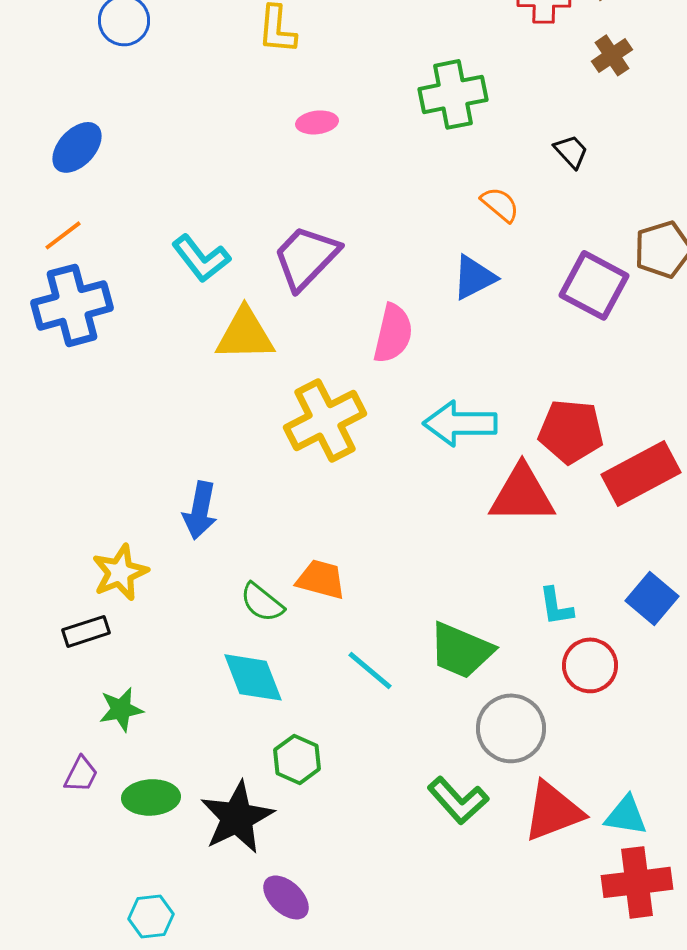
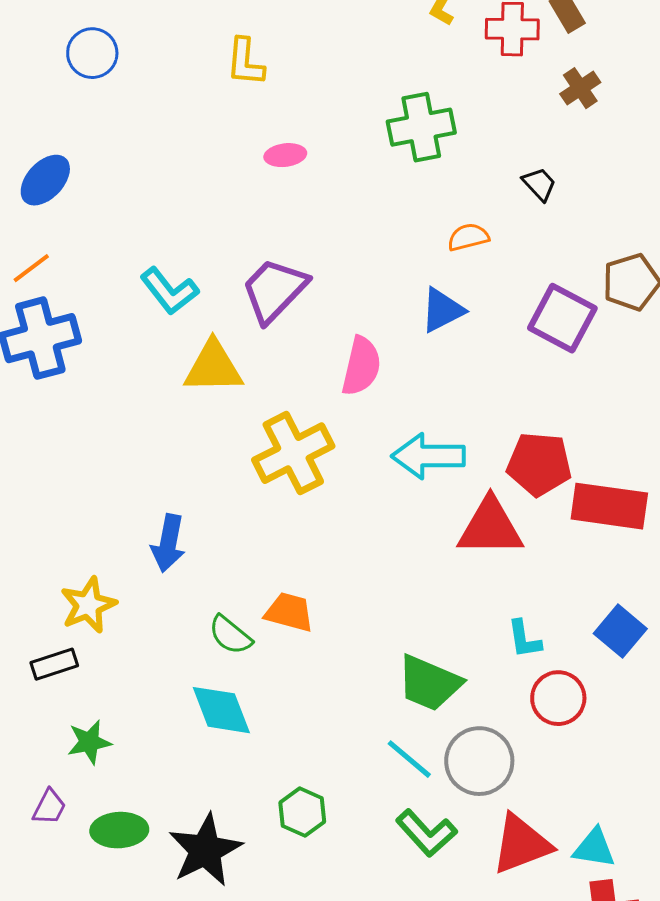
orange semicircle: (500, 204) -> (468, 237), turned -54
red rectangle: (641, 473) -> (609, 506), turned 36
cyan line: (370, 670) -> (409, 759), moved
green hexagon: (297, 759) -> (302, 812), moved

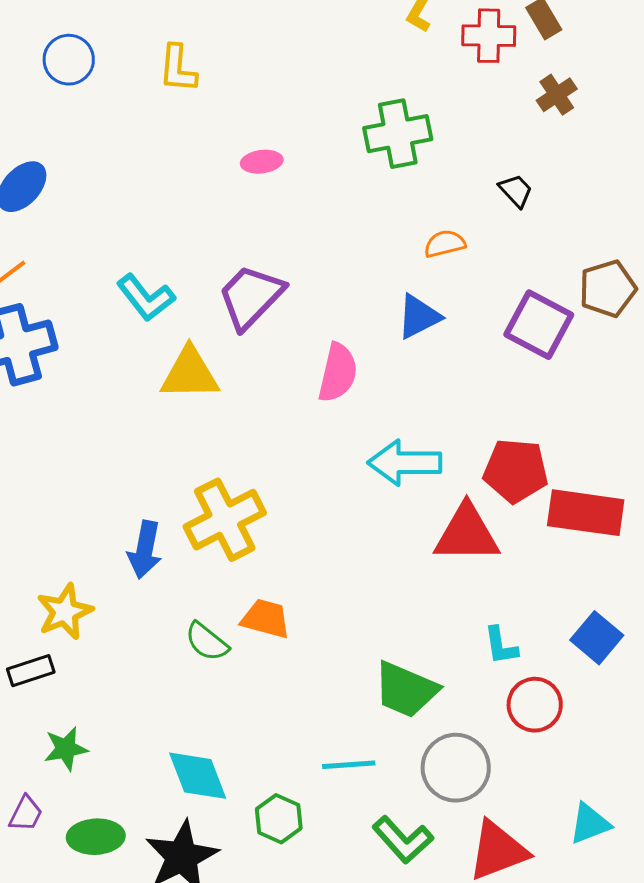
yellow L-shape: (245, 62) -> (178, 69), moved
yellow cross: (293, 453) -> (225, 520), moved
cyan diamond: (221, 710) -> (198, 776), moved
cyan line: (409, 759) -> (349, 765), moved, turned -44
cyan triangle: (594, 848) -> (590, 824), moved, turned -30

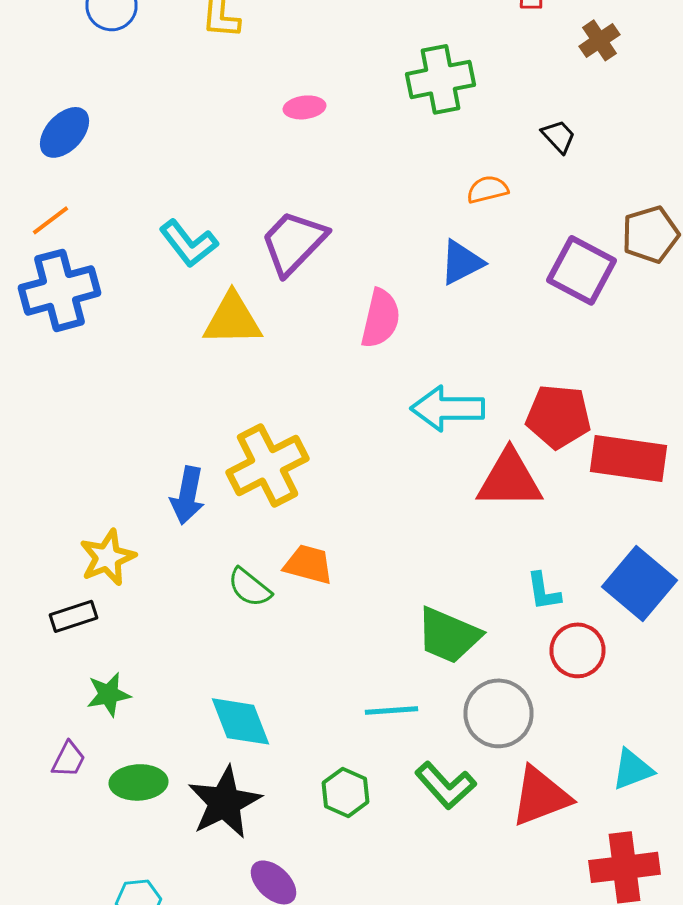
blue square: (597, 638) -> (640, 583), size x1.4
green hexagon: (279, 819) -> (346, 792), moved

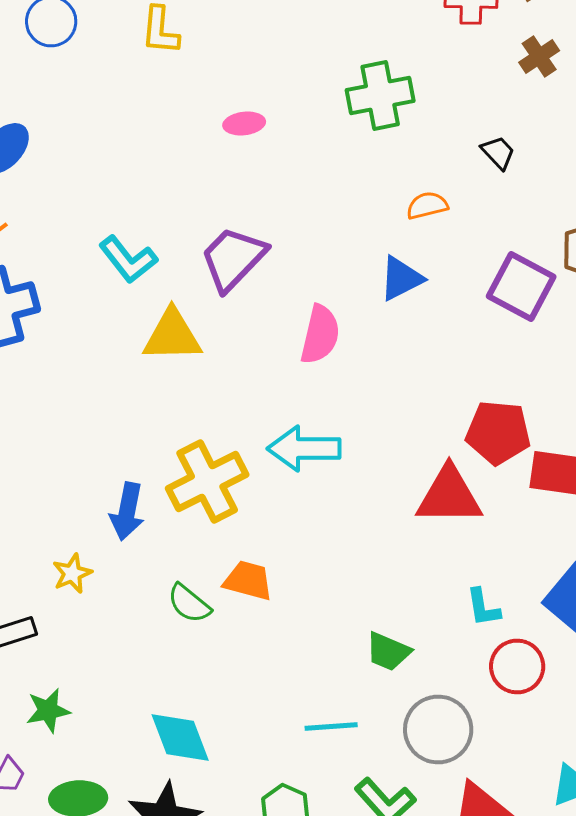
cyan arrow: (448, 408) -> (304, 448), moved
yellow star: (108, 557) -> (72, 574), moved, size x0.7
green trapezoid: (448, 635) -> (388, 652), size x0.7

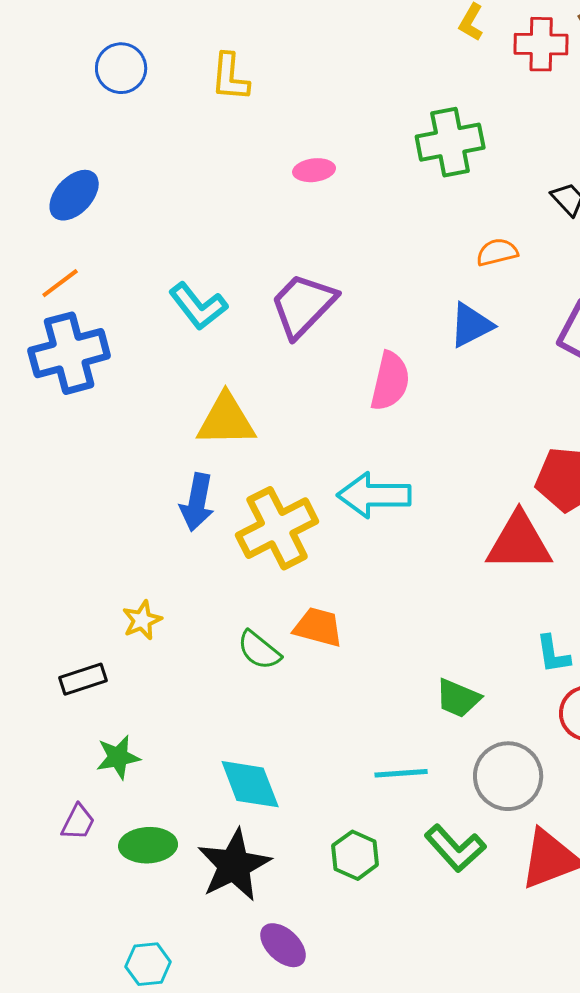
yellow triangle: (172, 336) -> (226, 420), moved
blue arrow: (127, 512) -> (197, 502), moved

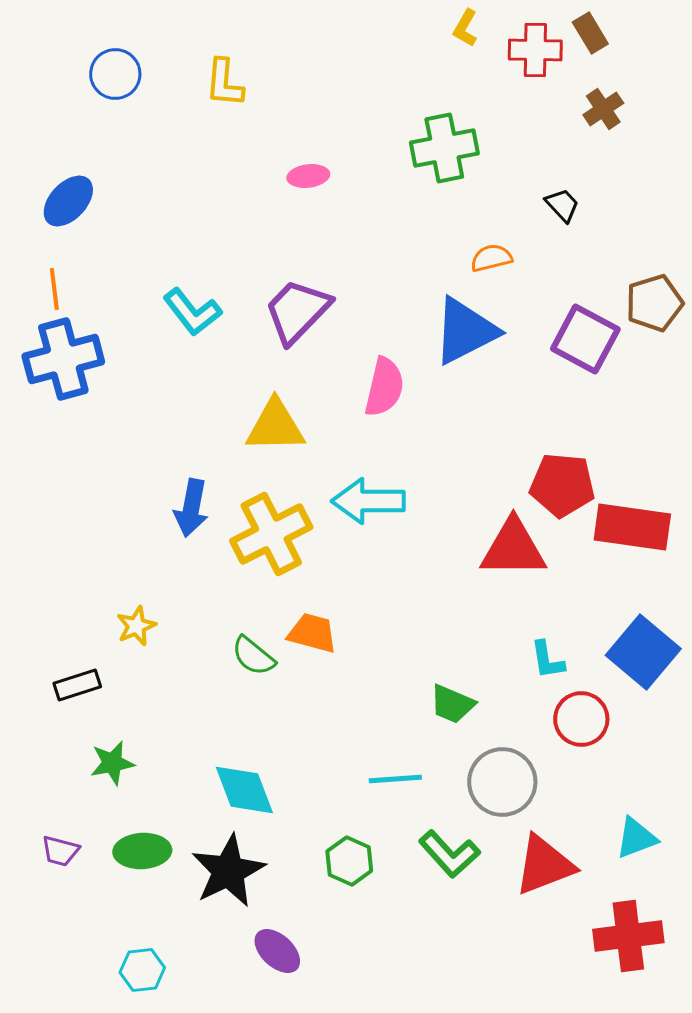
orange line: (60, 283) -> (54, 289), turned -60
blue triangle: (471, 325) -> (465, 331), size x1.5
yellow triangle: (226, 420) -> (275, 426), moved
purple trapezoid: (78, 822) -> (60, 851), moved, turned 78

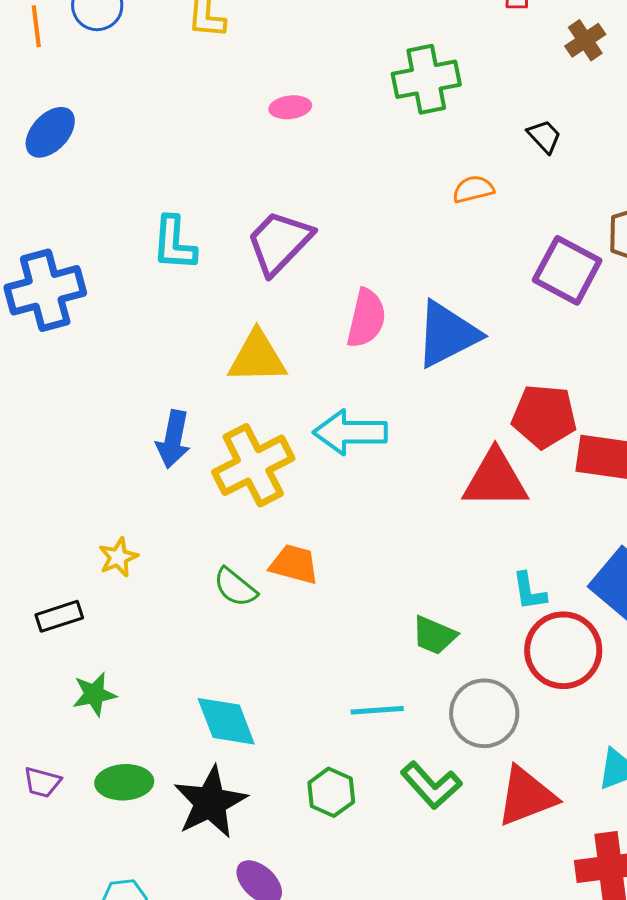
orange line: (54, 289) -> (36, 26), moved
cyan L-shape: (192, 312) -> (174, 243), turned 42
blue triangle: (465, 331) -> (447, 334), moved
red circle: (581, 719) -> (563, 650), size x1.4

